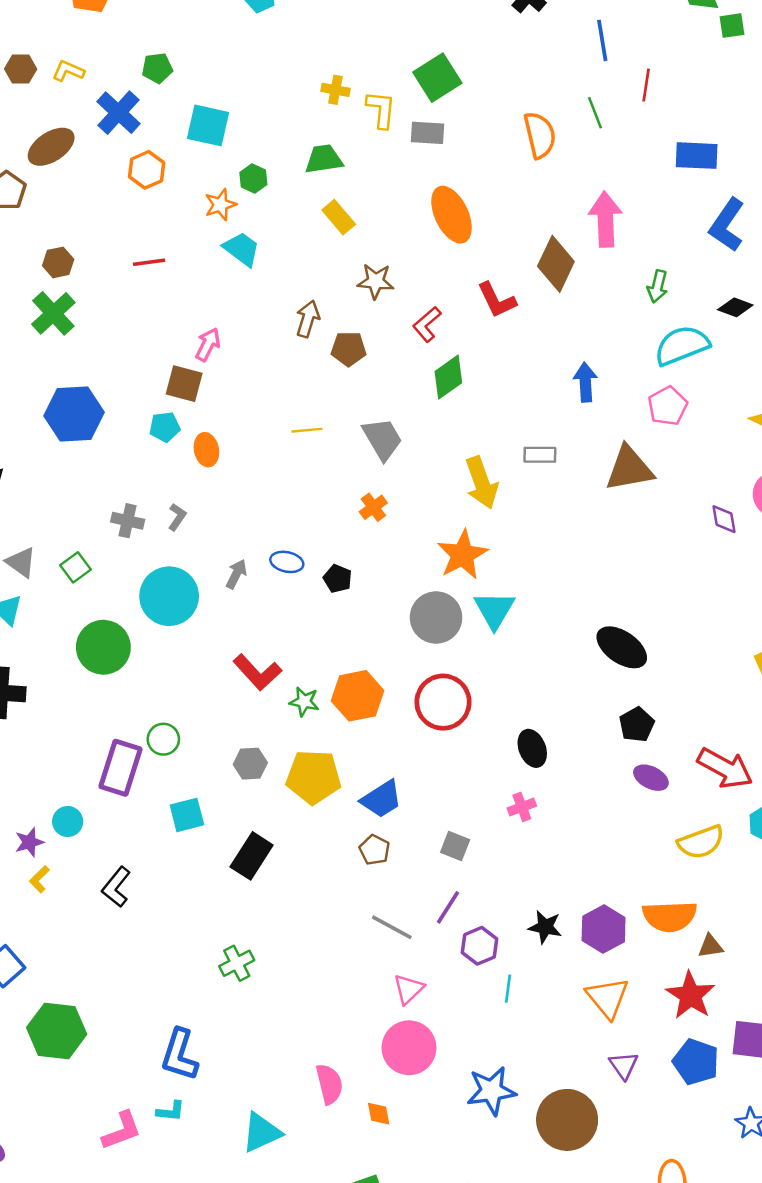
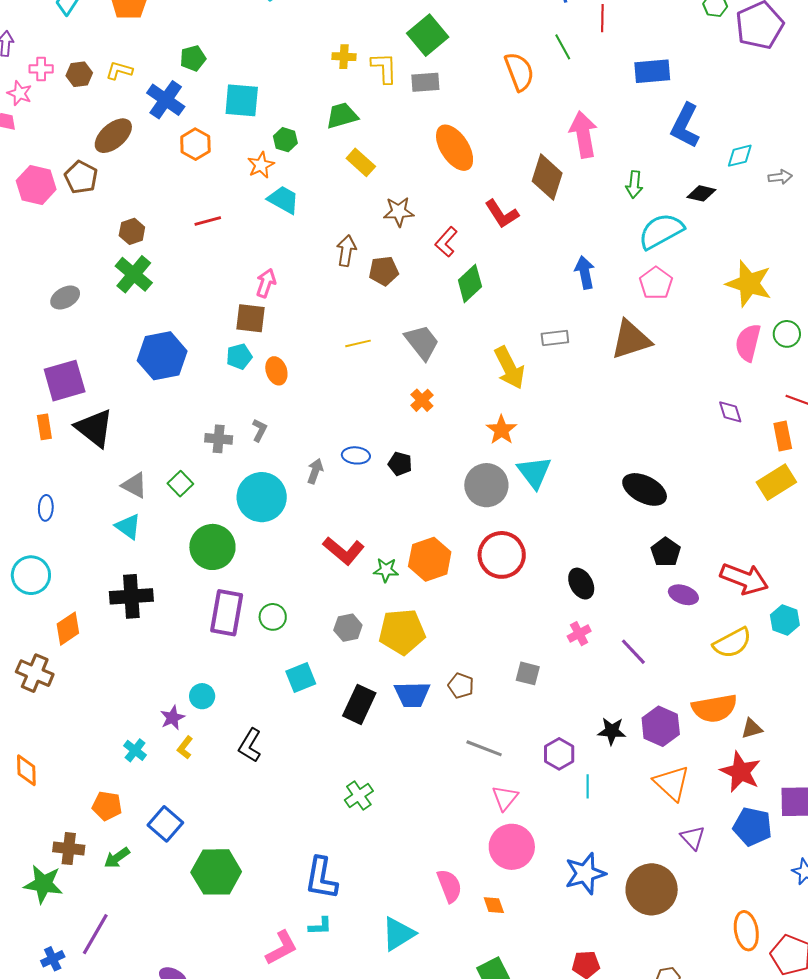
purple diamond: (724, 519) -> (730, 412), moved
orange star: (462, 555) -> (501, 430), size x0.7
purple rectangle: (121, 768) -> (227, 613), moved
blue trapezoid: (381, 799) -> (412, 695), moved, turned 39
purple line: (448, 907) -> (633, 652), moved, turned -68

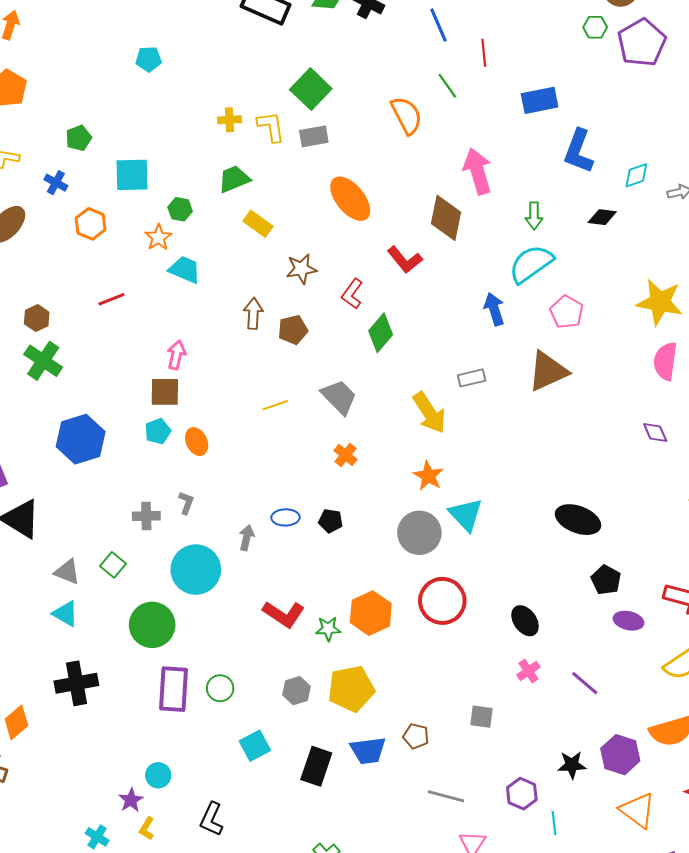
blue cross: (166, 100) -> (56, 183), size x0.6
cyan semicircle: (661, 231) -> (531, 264), moved

